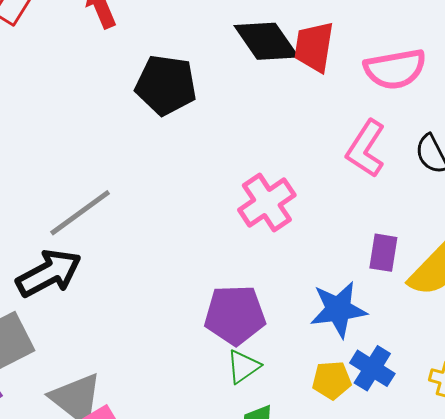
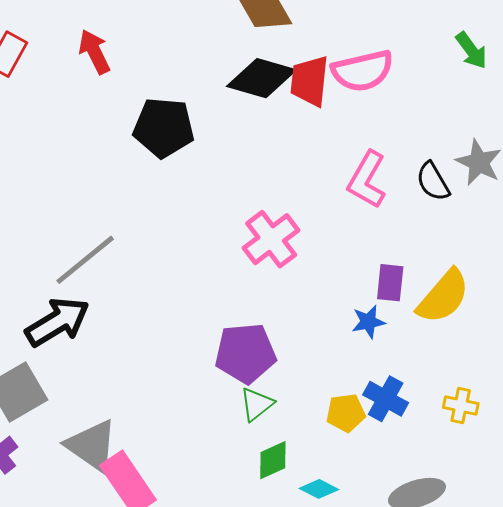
black diamond: (266, 41) -> (262, 78), turned -36
pink semicircle: (395, 69) -> (362, 71), moved
blue star: (338, 309) -> (368, 322), moved, size x0.6

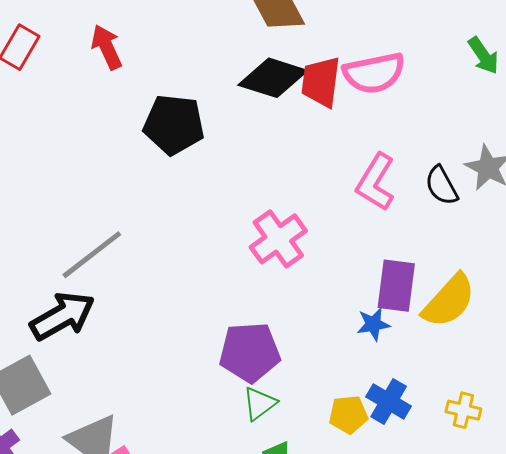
purple rectangle: (390, 283) -> (396, 286), size x1.4

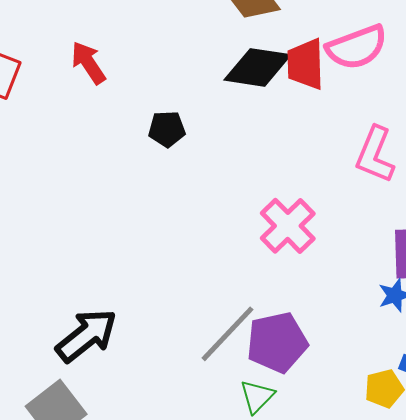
black pentagon: (174, 125) -> (167, 129), size x0.6
gray line: (92, 255) -> (227, 334), moved
green triangle: (260, 404) -> (257, 396), moved

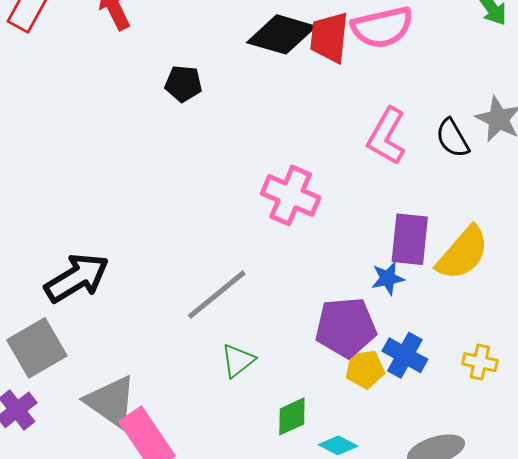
pink cross: (288, 226) -> (291, 195), turned -30
purple pentagon: (277, 342) -> (346, 327), moved

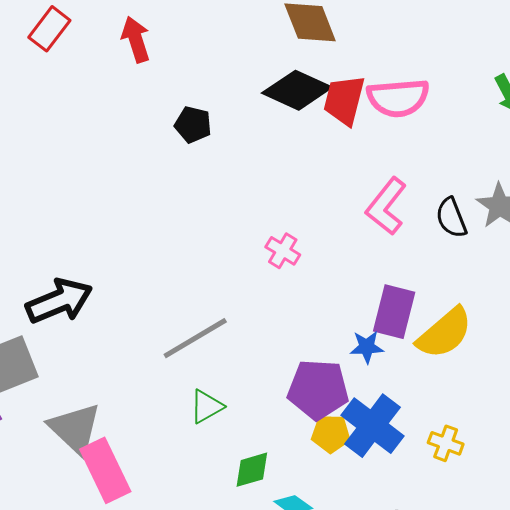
pink cross: (291, 195) -> (283, 251), size x0.6
blue cross: (405, 355) -> (372, 426), size x1.4

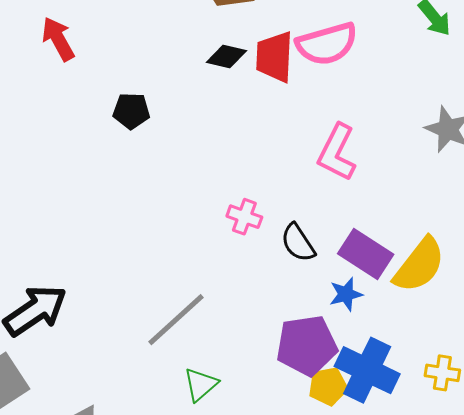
black diamond: (297, 90) -> (226, 56), size x0.6
black semicircle: (451, 218) -> (298, 243), moved
purple rectangle: (394, 312) -> (366, 254), turned -60

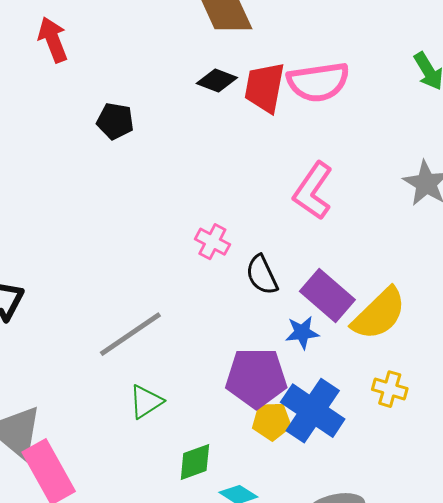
yellow cross: (442, 373) -> (390, 389), moved

